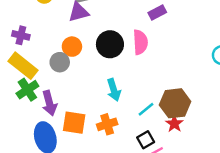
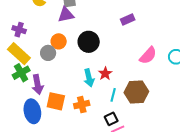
pink semicircle: (140, 42) -> (148, 55), moved, turned 42
cyan line: (146, 109) -> (113, 95), turned -40
red star: (174, 124) -> (105, 74), moved

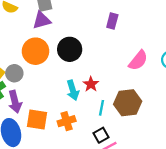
purple rectangle: (128, 20) -> (112, 21), turned -48
orange circle: (59, 41) -> (36, 51), size x1.5
gray circle: (48, 53) -> (14, 73), moved

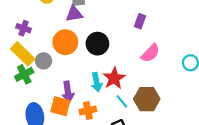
pink semicircle: (138, 60) -> (150, 53), moved
red star: (91, 84) -> (114, 78), size x1.5
purple arrow: (15, 102) -> (68, 92), moved
cyan line: (102, 108) -> (122, 101), turned -56

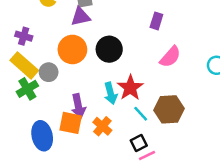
orange cross: (88, 111) -> (102, 126), turned -35

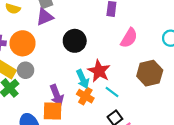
orange circle: (72, 49) -> (23, 43), moved
brown hexagon: (169, 109) -> (150, 73), moved
orange cross: (102, 126) -> (85, 96), moved

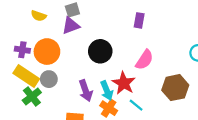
pink semicircle: (129, 38) -> (144, 60), moved
purple arrow: (57, 95) -> (86, 91), moved

